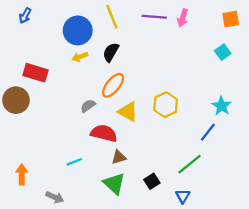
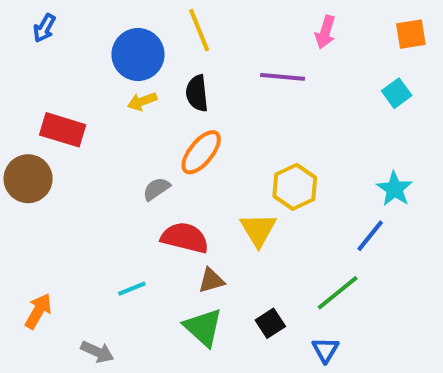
purple line: (154, 17) -> (283, 77), moved
black semicircle: (111, 52) -> (197, 93), turned -36
yellow triangle: (128, 112) -> (258, 230), moved, turned 30
orange arrow: (22, 174) -> (38, 311), turned 30

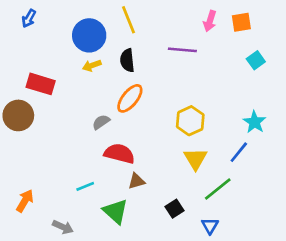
orange square: (411, 34) -> (241, 22), moved
yellow triangle: (258, 230) -> (195, 159), moved
green triangle: (203, 327) -> (115, 211), moved

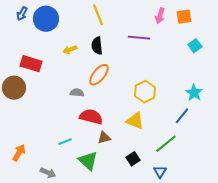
blue circle: (89, 35) -> (46, 19), moved
gray semicircle: (101, 122) -> (77, 93), turned 40
yellow triangle: (195, 159) -> (135, 121), moved, turned -36

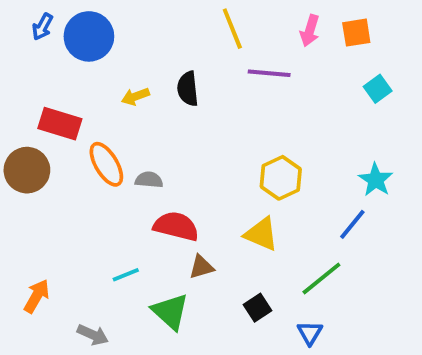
yellow line: (98, 15) -> (232, 29), moved
orange ellipse: (99, 75) -> (106, 164), moved, turned -70

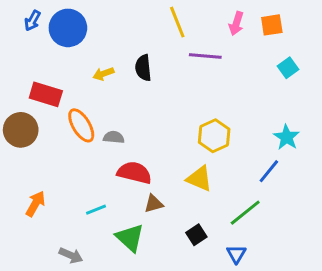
orange arrow: (37, 296) -> (35, 204), moved

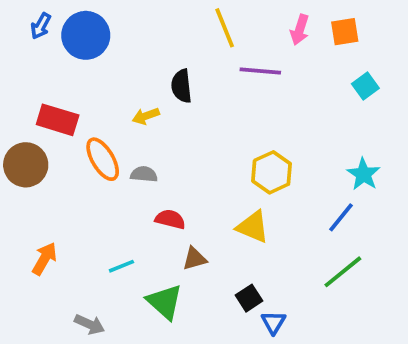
yellow arrow: (103, 74) -> (146, 116), moved
red semicircle: (134, 173) -> (170, 219), size x0.7
green line: (245, 213) -> (343, 272), moved
blue triangle: (236, 254) -> (273, 322), moved

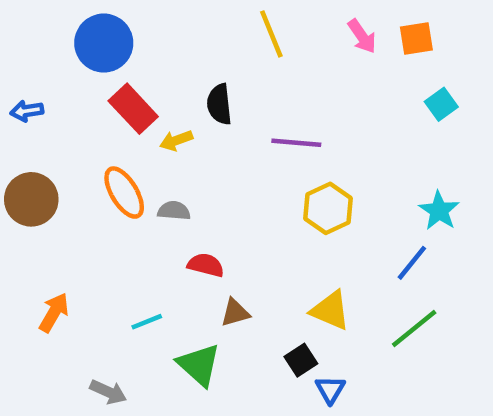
blue arrow: (41, 26) -> (27, 111), moved, turned 52
pink arrow: (300, 30) -> (362, 36), turned -52
purple line: (260, 71) -> (296, 143), moved
red rectangle: (58, 120) -> (133, 109), moved, turned 30
yellow triangle: (253, 227) -> (330, 310), moved

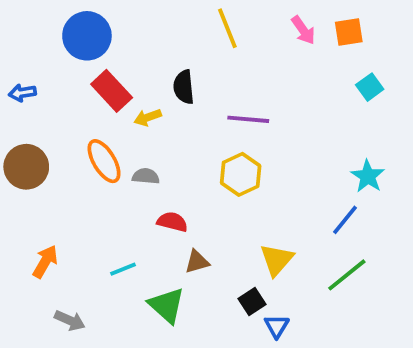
yellow hexagon: (328, 208) -> (241, 174), moved
yellow triangle: (330, 310) -> (277, 260), turned 48
gray arrow: (108, 392) -> (70, 320), moved

